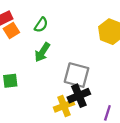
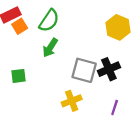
green semicircle: (41, 25) -> (49, 21), size x1.5
black cross: (79, 96) -> (109, 69), moved

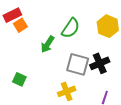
green semicircle: (49, 21) -> (71, 28), moved
green square: (19, 76) -> (19, 79), moved, turned 32

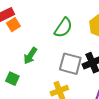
green arrow: (48, 44) -> (30, 56), moved

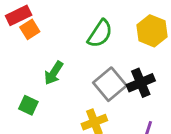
gray square: (70, 64) -> (110, 84), turned 35

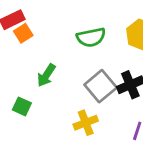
green semicircle: (100, 34) -> (91, 37), turned 44

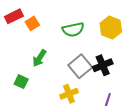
orange square: (23, 33) -> (32, 23), moved

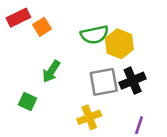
yellow hexagon: (111, 27) -> (119, 44), moved
gray square: (80, 66) -> (104, 82), turned 30

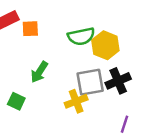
orange square: (42, 27) -> (30, 29), turned 30
yellow cross: (89, 117) -> (76, 101), moved

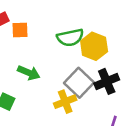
green arrow: (39, 72) -> (29, 73), turned -100
gray square: (90, 82) -> (79, 83), turned -36

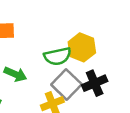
green semicircle: (70, 37) -> (58, 56), moved

